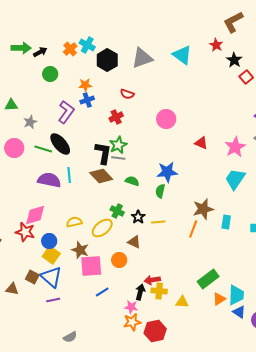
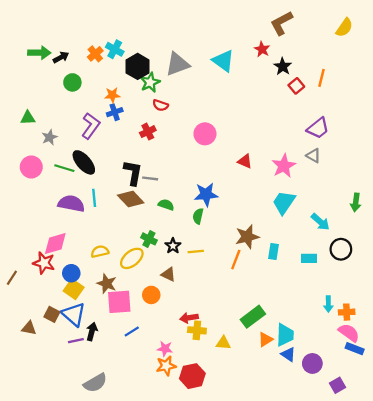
green star: (118, 145) -> (150, 82), moved
black arrow: (140, 292) -> (92, 331), moved
gray semicircle: (70, 337) -> (95, 383), size x1.5

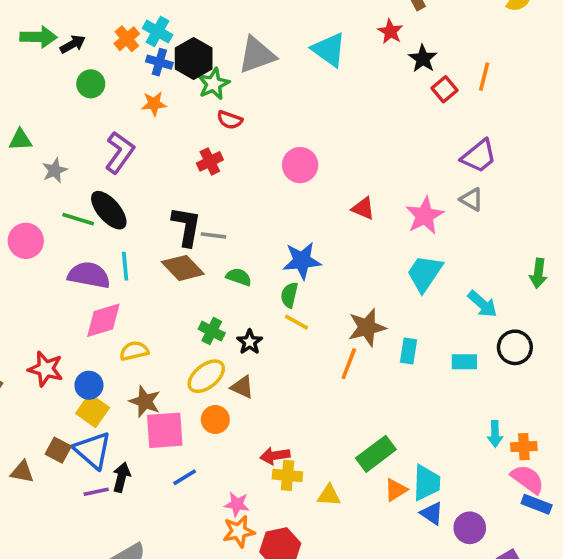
blue cross: (115, 112) -> (159, 62), moved, turned 35
pink circle: (31, 167) -> (26, 241), moved
pink diamond: (55, 244) -> (103, 320), moved
yellow line: (196, 252) -> (296, 322), moved, turned 35
yellow ellipse: (132, 258) -> (206, 376), moved

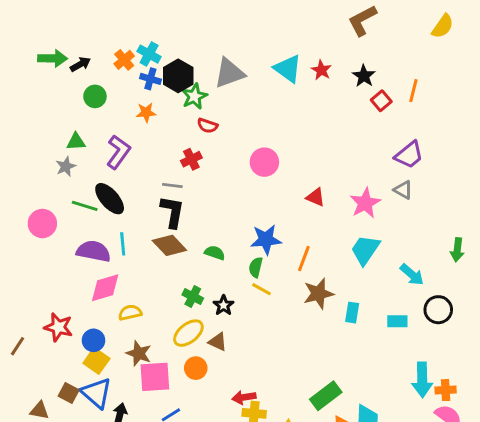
red star: (390, 31) -> (321, 70), moved
green triangle: (20, 140) -> (76, 142), moved
gray line: (213, 235) -> (172, 185), moved
orange line: (349, 364) -> (304, 259), moved
cyan arrow: (495, 434) -> (422, 380), size x1.6

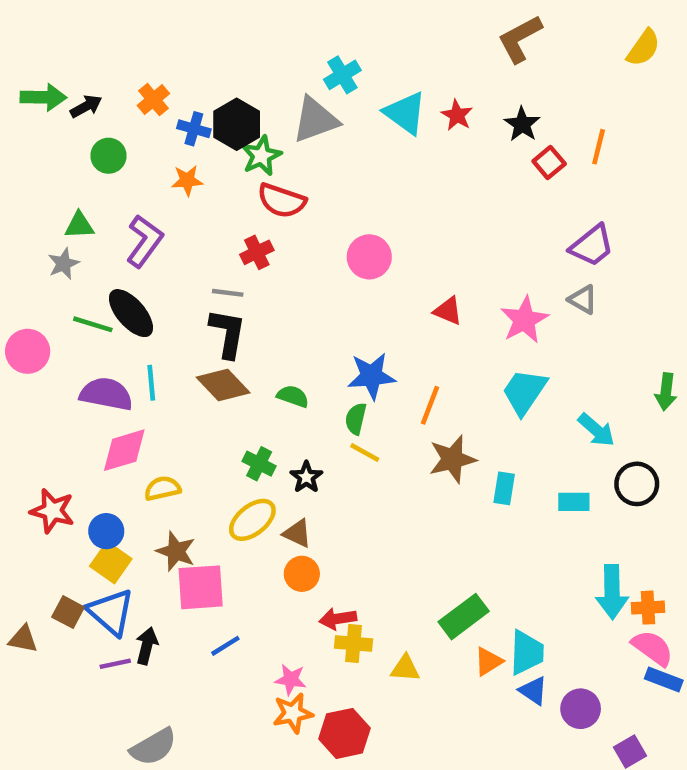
cyan cross: (149, 54) -> (342, 75), moved, turned 30
red semicircle: (207, 126) -> (282, 201), size x1.5
orange circle: (196, 368) -> (302, 574), moved

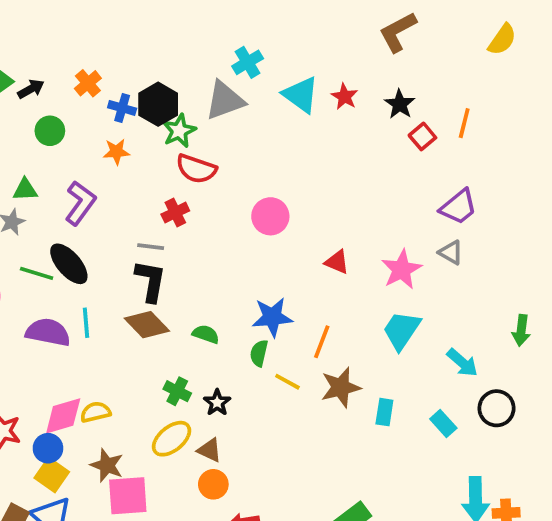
pink diamond: (124, 450) -> (63, 416), moved
yellow line: (365, 452) -> (287, 382), moved
cyan rectangle: (574, 502) -> (443, 423), turned 48

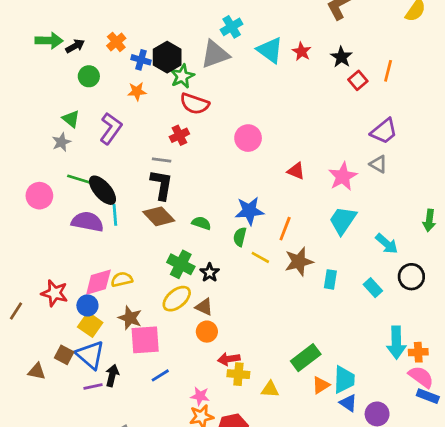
green triangle: (25, 190) -> (71, 119), turned 42
black ellipse: (69, 264) -> (103, 190), moved
green cross: (177, 391) -> (181, 264), size x1.4

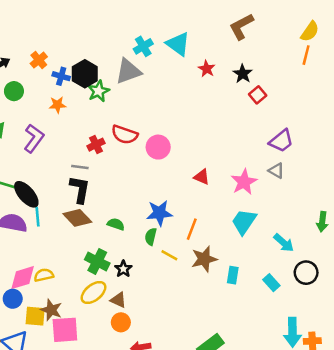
cyan triangle: (270, 50) -> (178, 44), moved
orange line: (388, 71) -> (306, 55), moved
red semicircle: (195, 104) -> (125, 135), moved
yellow square: (90, 325) -> (35, 316), moved, turned -30

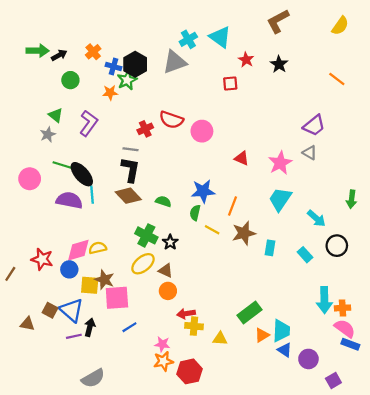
orange line: (306, 55) -> (337, 79), moved, turned -66
green star: (98, 91) -> (127, 80), moved
red square: (258, 95) -> (230, 84), moved, turned 35

